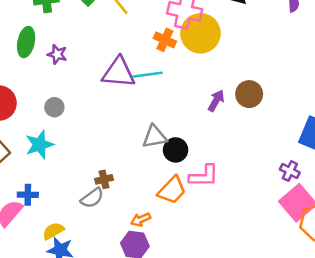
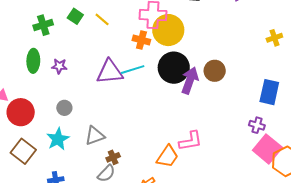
purple arrow: (216, 101) -> (190, 80), size x1.5
gray triangle: (154, 137) -> (95, 136), moved
black circle: (176, 150) -> (174, 68), moved, size x1.6

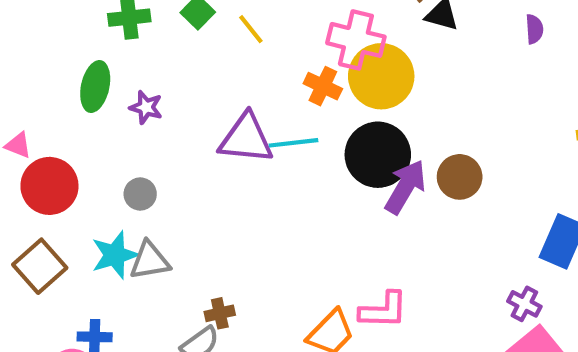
gray triangle: (95, 136) -> (150, 261), moved

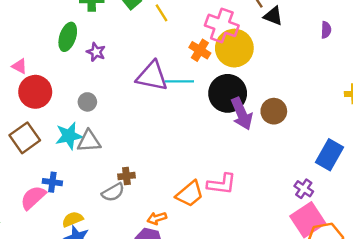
purple arrow: (405, 187) -> (242, 114), turned 120

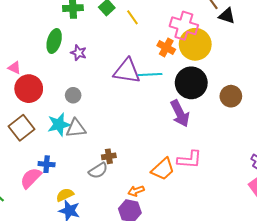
purple arrow: (242, 114) -> (180, 113), moved

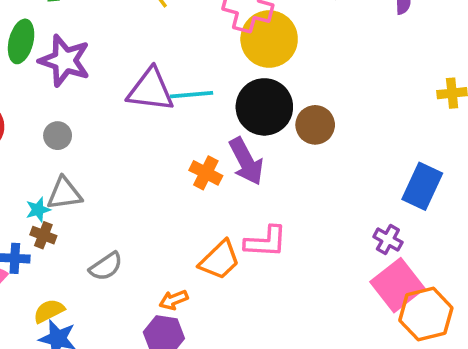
orange cross: (166, 47) -> (206, 173), moved
purple star: (79, 53) -> (65, 61), size x1.8
brown circle: (231, 96) -> (315, 125), moved
cyan star: (59, 125) -> (38, 210), moved, size x0.6
brown cross: (109, 156) -> (43, 235), moved, turned 32

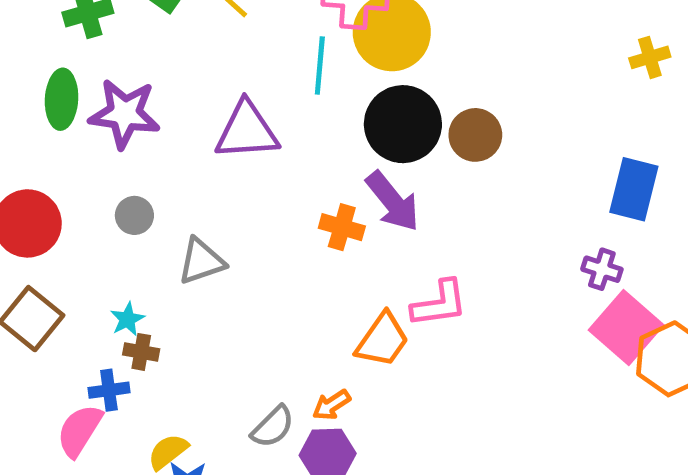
cyan line: (192, 95) -> (320, 66), moved, turned -69
gray triangle: (64, 194) -> (201, 261), moved
gray semicircle: (106, 266) -> (273, 427), moved

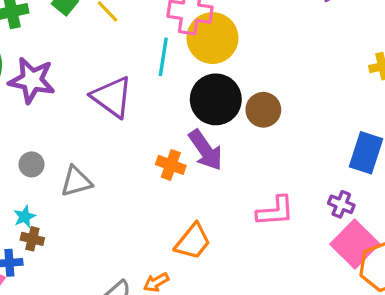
purple triangle: (247, 131) -> (112, 97), turned 36
gray circle: (134, 215) -> (32, 164), moved
pink L-shape: (439, 304) -> (275, 211), moved

